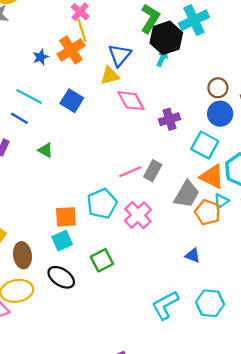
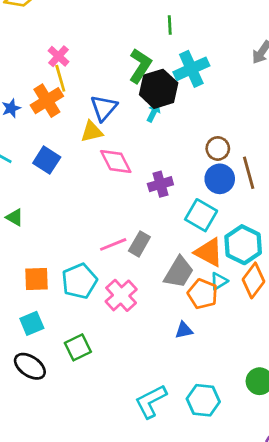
orange square: (66, 217) -> (37, 279), moved
blue triangle: (193, 255) -> (184, 330), moved, turned -35

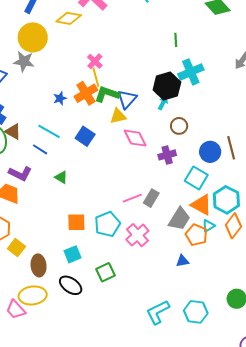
green L-shape: (140, 66) -> (107, 94), moved, turned -105
brown circle: (218, 148) -> (179, 126), moved

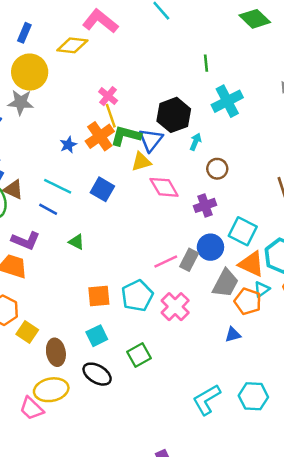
black hexagon: (167, 86) -> (174, 115), moved
blue circle: (210, 152) -> (210, 247), moved

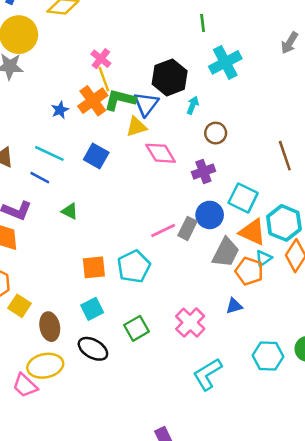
pink cross: (175, 307) -> (190, 323), moved
cyan hexagon: (253, 396) -> (268, 356), moved

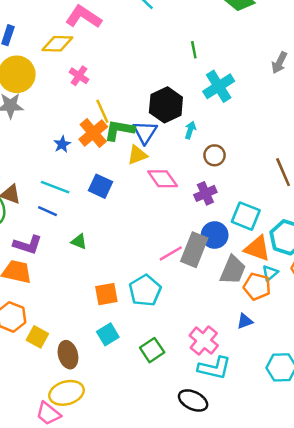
pink cross: (101, 59) -> (79, 76), moved
gray rectangle: (188, 228) -> (194, 250), size x1.5
black ellipse: (93, 349) -> (193, 400), moved
cyan L-shape: (207, 374) -> (214, 368), moved, turned -132

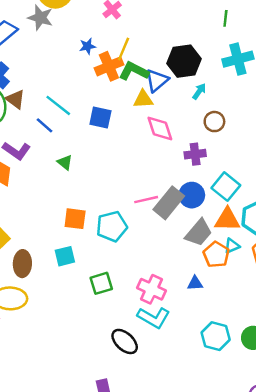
yellow line: (102, 111) -> (124, 49), turned 30
blue star: (62, 144) -> (87, 46), moved
blue square: (100, 186) -> (100, 118), turned -30
orange triangle: (257, 248) -> (227, 220), turned -36
pink cross: (204, 341) -> (152, 289), turned -32

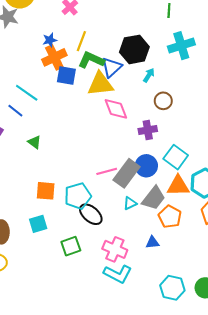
orange cross: (109, 66) -> (54, 57), moved
yellow triangle: (143, 99) -> (100, 84), size x1.5
blue square: (100, 118) -> (66, 76), moved
cyan triangle: (232, 246) -> (130, 203), moved
black ellipse: (125, 341) -> (91, 214), moved

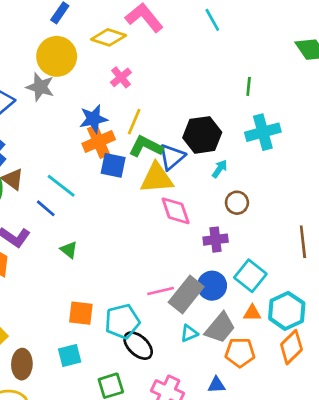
blue star: (50, 40) -> (93, 119), size x1.5
orange triangle: (178, 186) -> (252, 313), size x0.6
orange pentagon: (170, 217) -> (240, 352), turned -30

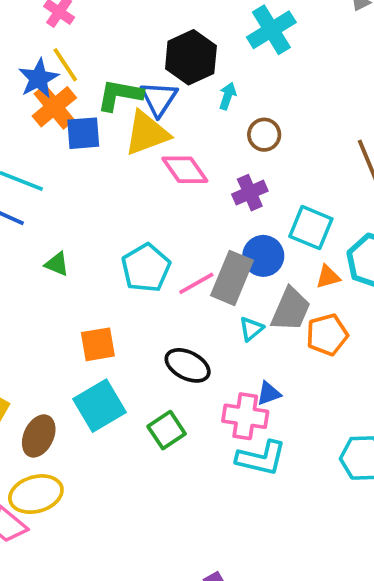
yellow line: (134, 122) -> (65, 65), moved, turned -40
cyan pentagon: (122, 321) -> (146, 268), moved
cyan square: (70, 355) -> (99, 406), size x1.5
brown ellipse: (22, 364) -> (39, 436), turned 40
blue triangle: (216, 385) -> (269, 393), moved

